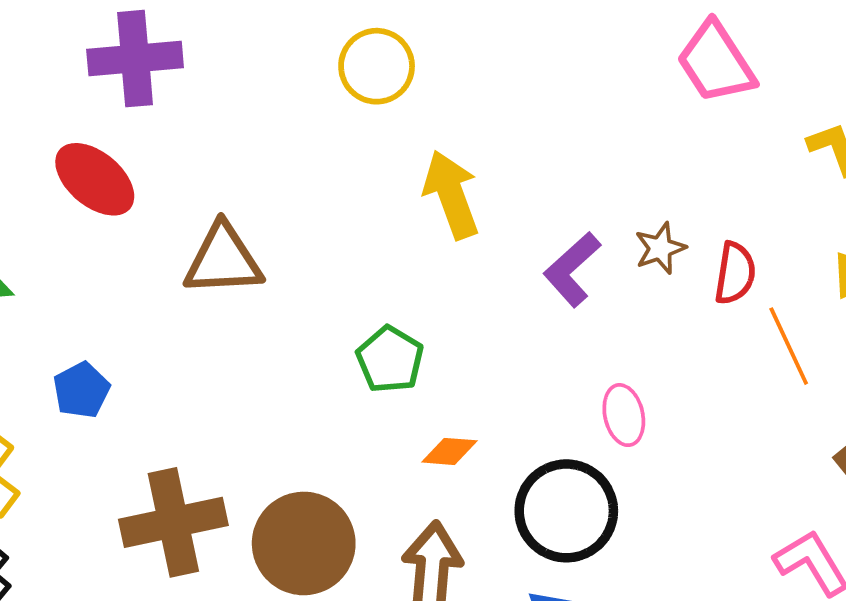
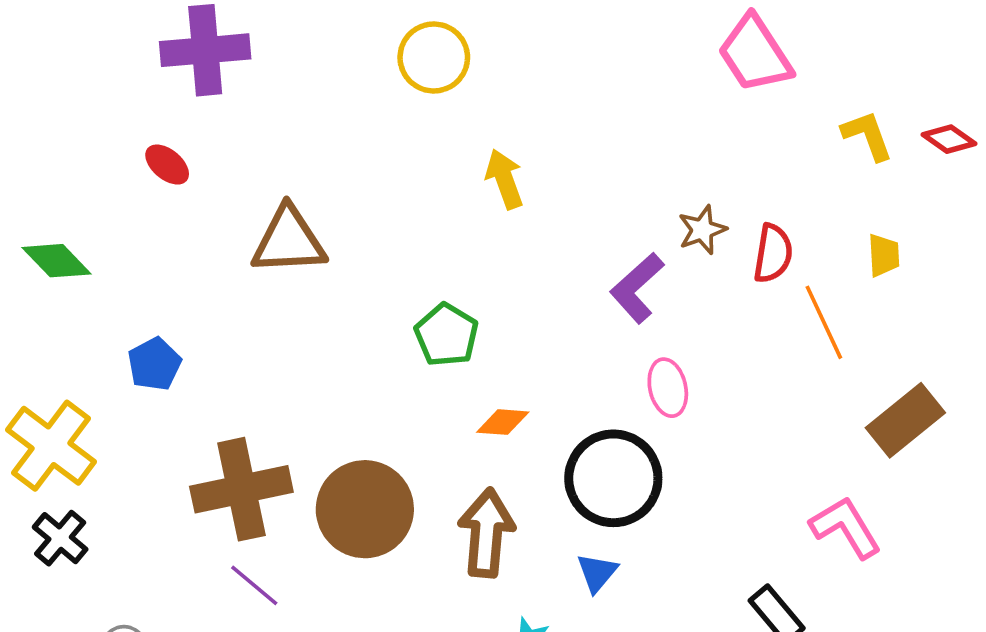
red ellipse: (95, 179) -> (167, 165), size x0.6
yellow arrow: (451, 195) -> (505, 179), size x0.7
purple L-shape: (572, 269) -> (637, 288), moved

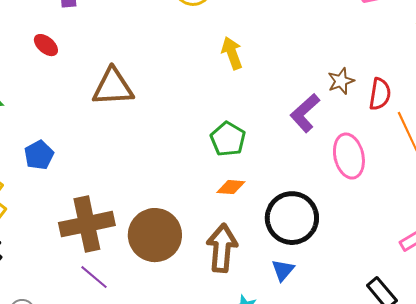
green pentagon: (446, 335) -> (228, 139), moved
pink ellipse: (668, 388) -> (349, 156), moved, size x1.4

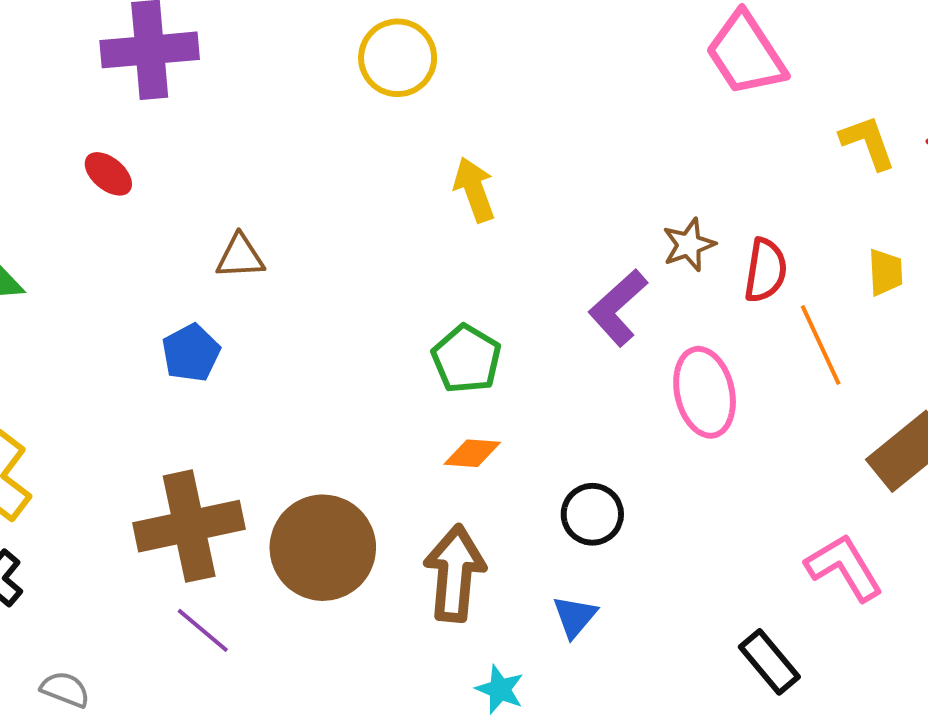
brown triangle: (113, 87) -> (240, 257), size x0.6
blue pentagon: (39, 155) -> (191, 353), moved
black circle: (292, 218) -> (592, 514), size x0.6

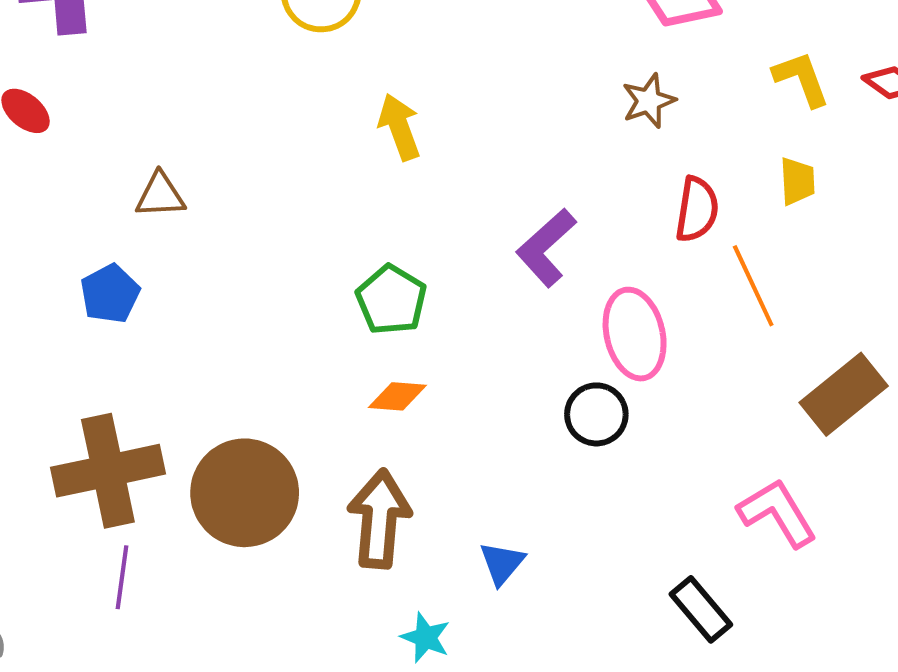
brown star: (689, 245) -> (649, 101), moved
yellow trapezoid: (886, 272) -> (797, 181), moved
black circle: (592, 514) -> (596, 414), moved
purple line: (203, 630) -> (122, 577), turned 58

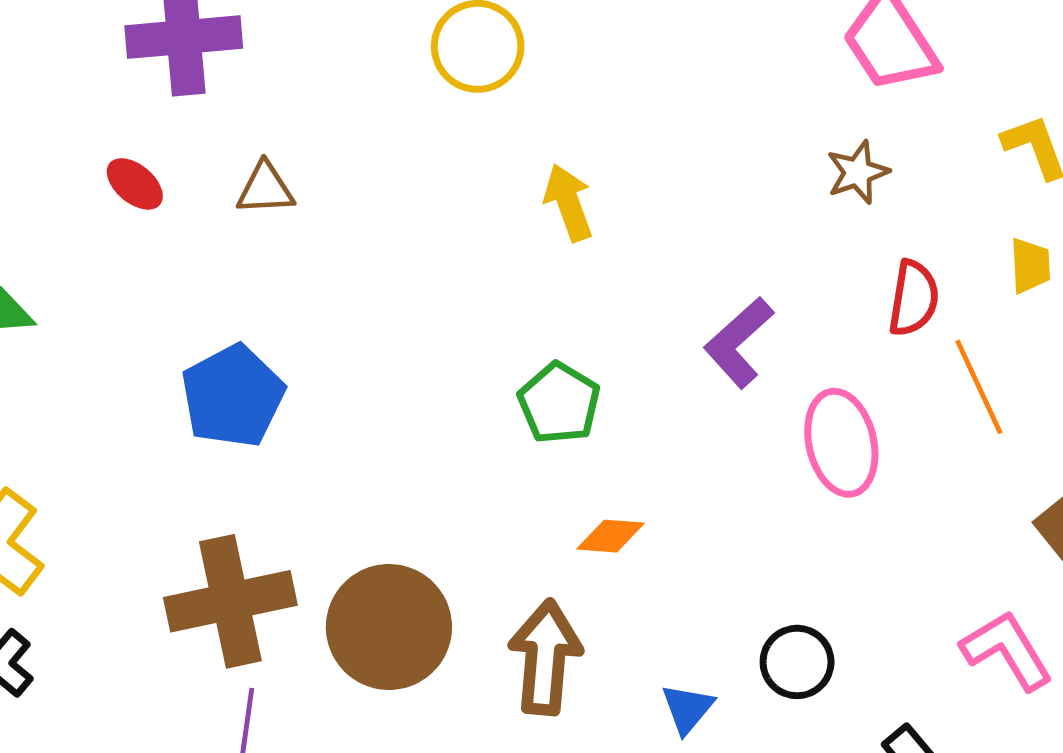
brown triangle: (160, 195) -> (265, 189), moved
blue pentagon: (110, 294) -> (233, 396), size x1.5
orange diamond: (397, 396) -> (610, 536), moved
black circle: (596, 414) -> (797, 662), moved

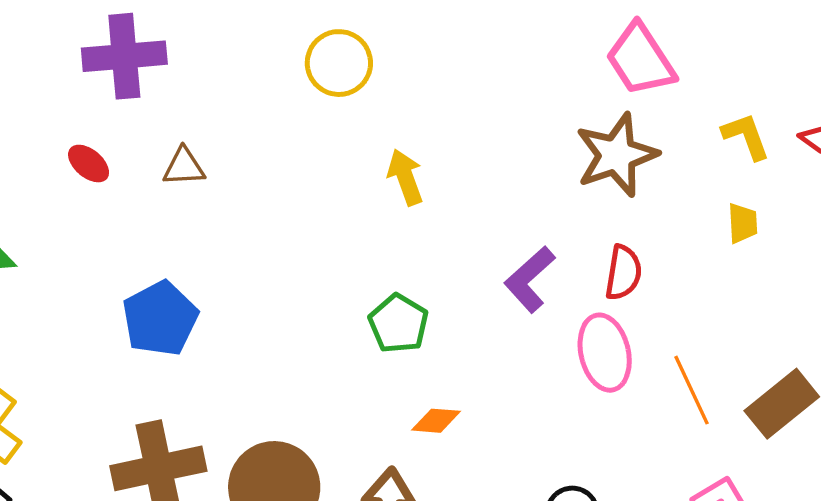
brown star: (858, 172) -> (617, 155), size x1.8
red semicircle: (914, 298) -> (623, 273), moved
orange line: (979, 387) -> (692, 390), moved

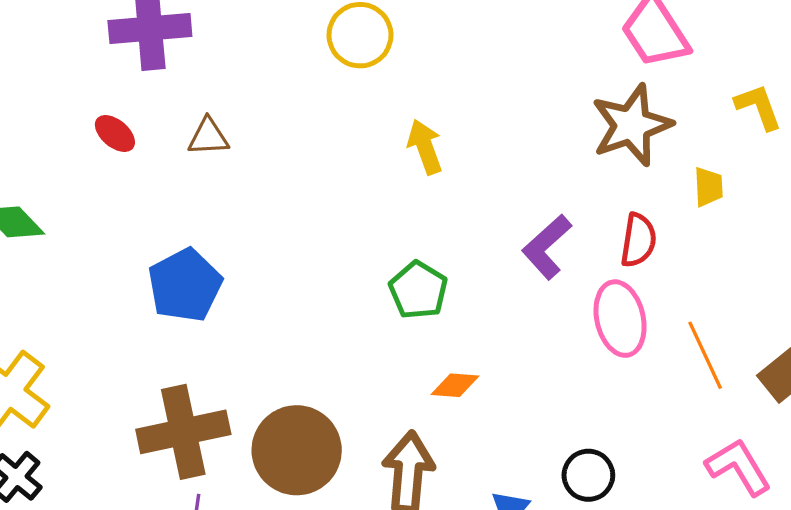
yellow trapezoid: (743, 223) -> (708, 187), moved

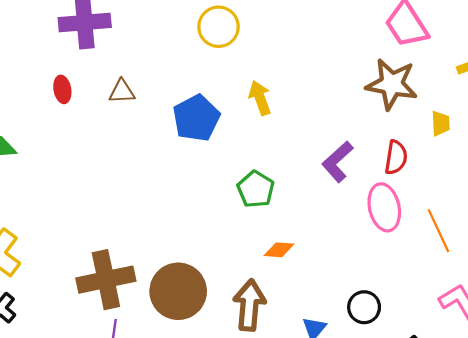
brown star: (632, 125) -> (392, 84), turned 30
red ellipse: (115, 134) -> (62, 89), turned 40
blue pentagon: (185, 285) -> (196, 118), moved

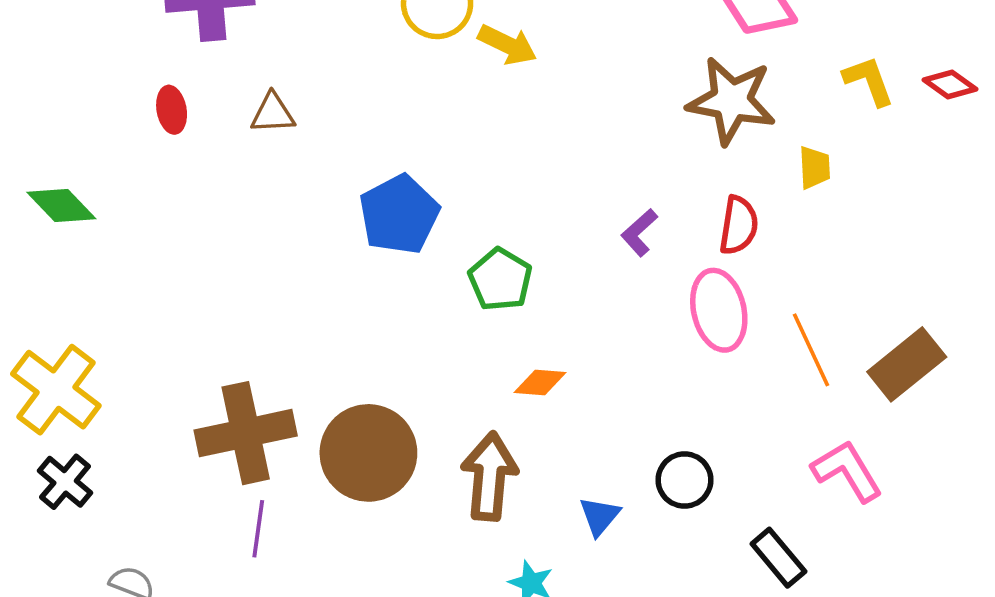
yellow arrow: (260, 98) -> (508, 45), moved, turned 136
blue pentagon: (196, 118) -> (399, 214), moved
purple L-shape: (338, 162) -> (639, 233), size x0.7

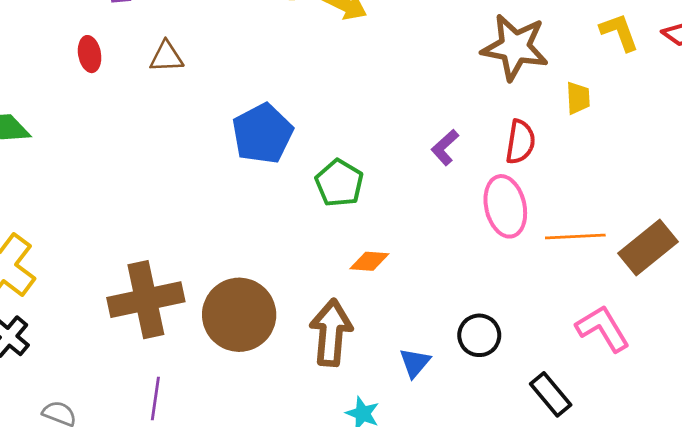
orange line: (811, 350) -> (575, 237), turned -68
purple line: (258, 529) -> (155, 398), moved

